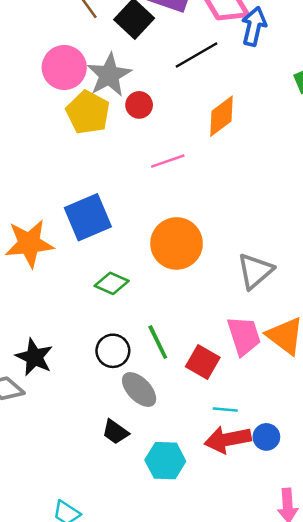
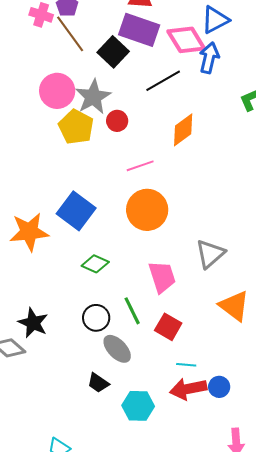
blue square: (88, 217) -> (76, 211), turned -30
orange circle: (177, 243) -> (147, 210), moved
pink trapezoid: (244, 336) -> (162, 277), moved

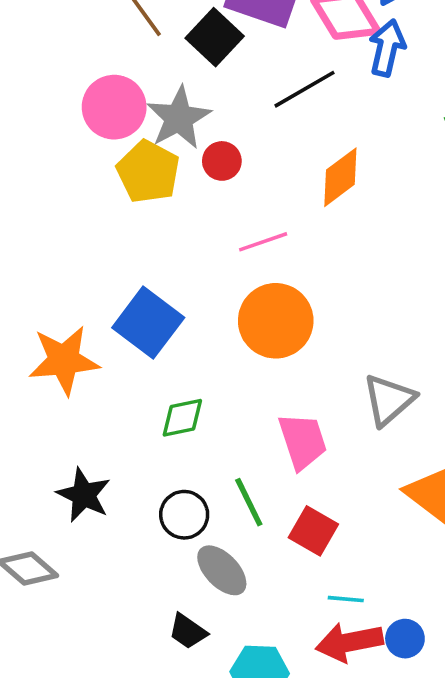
green diamond: (95, 264) -> (182, 418), turned -36
black star: (33, 323) -> (84, 495), moved

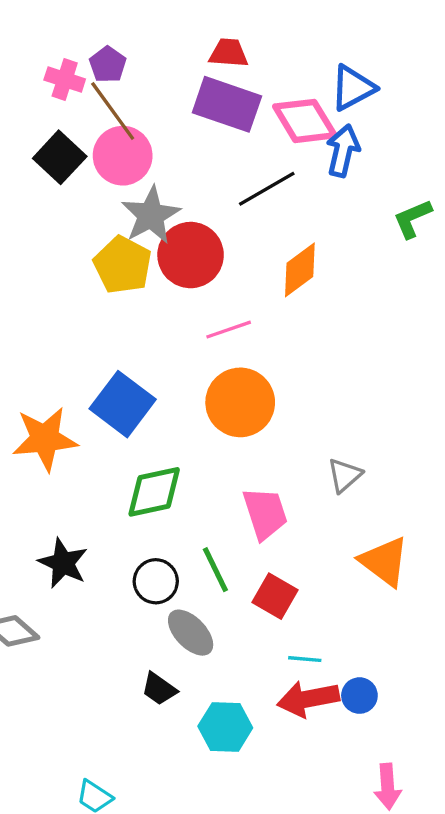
black square: (215, 37) -> (60, 157), moved
pink circle: (114, 107) -> (123, 156), moved
red circle: (222, 161) -> (191, 255), size x1.8
gray triangle: (389, 400) -> (345, 475), size x0.7
green diamond: (182, 418) -> (154, 492), size x1.4

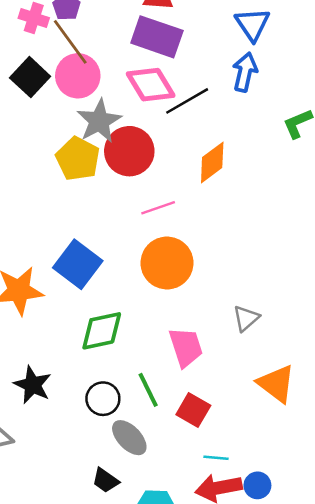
blue triangle: (353, 88) -> (252, 24), turned -36
pink diamond: (305, 121) -> (151, 85), moved

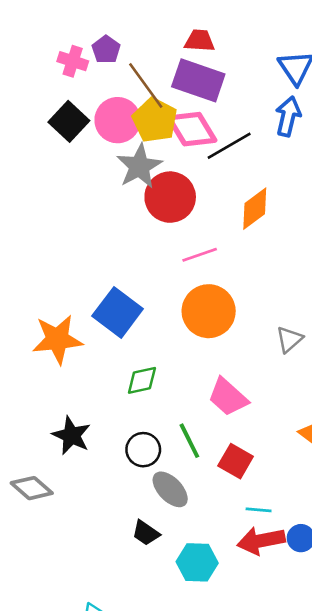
brown line: (70, 42) -> (146, 86), moved
yellow pentagon: (78, 159) -> (155, 120), moved
gray triangle: (246, 318) -> (289, 339), moved
green diamond: (102, 331) -> (142, 380), size x0.7
pink trapezoid: (186, 347) -> (228, 397), turned 150

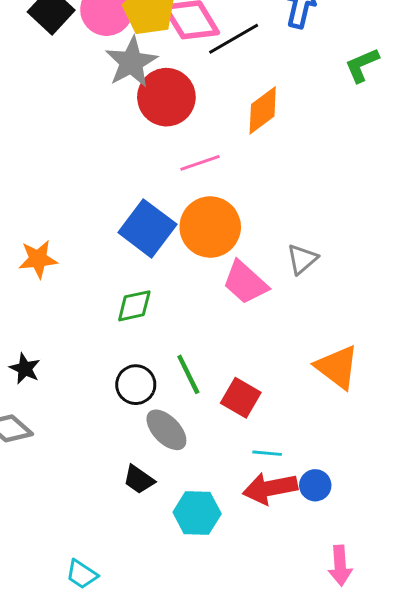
blue square: (118, 312) -> (147, 228), moved
orange star: (57, 339) -> (38, 259), size x0.7
pink trapezoid: (228, 397) -> (245, 282), moved
black star: (71, 436) -> (25, 369), moved, size x0.7

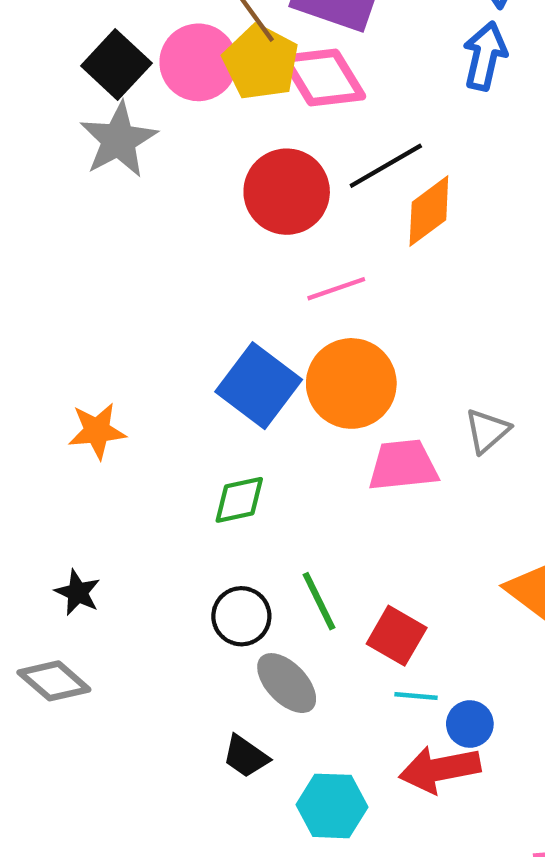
black line: (234, 39) -> (386, 166), moved
gray star: (131, 62) -> (119, 140), moved
pink trapezoid: (245, 282) -> (403, 465), turned 132
cyan line: (267, 453) -> (416, 696), moved
blue circle: (315, 485) -> (470, 724), moved

